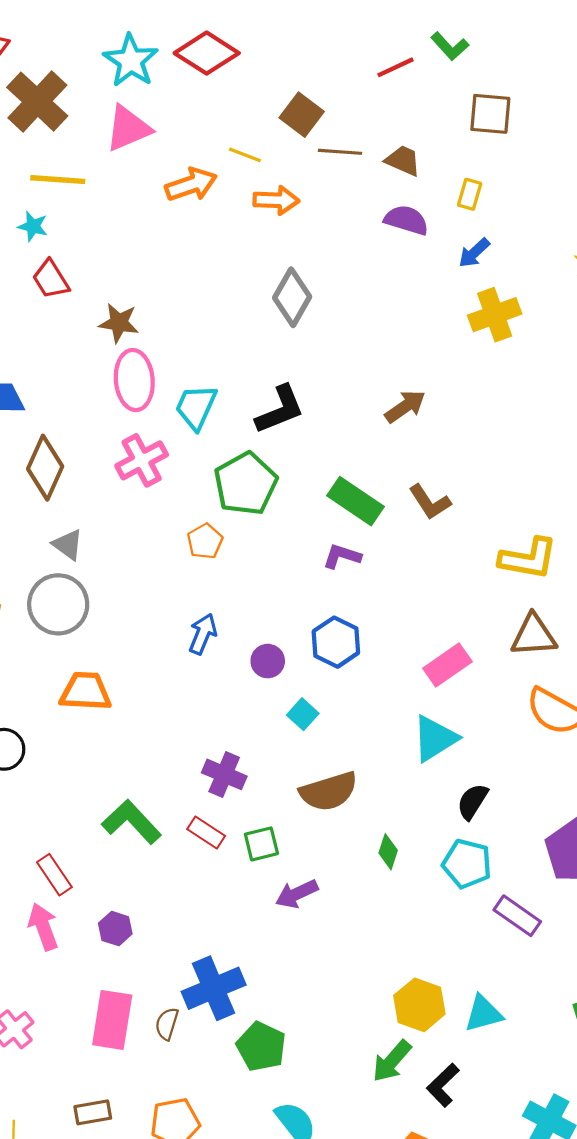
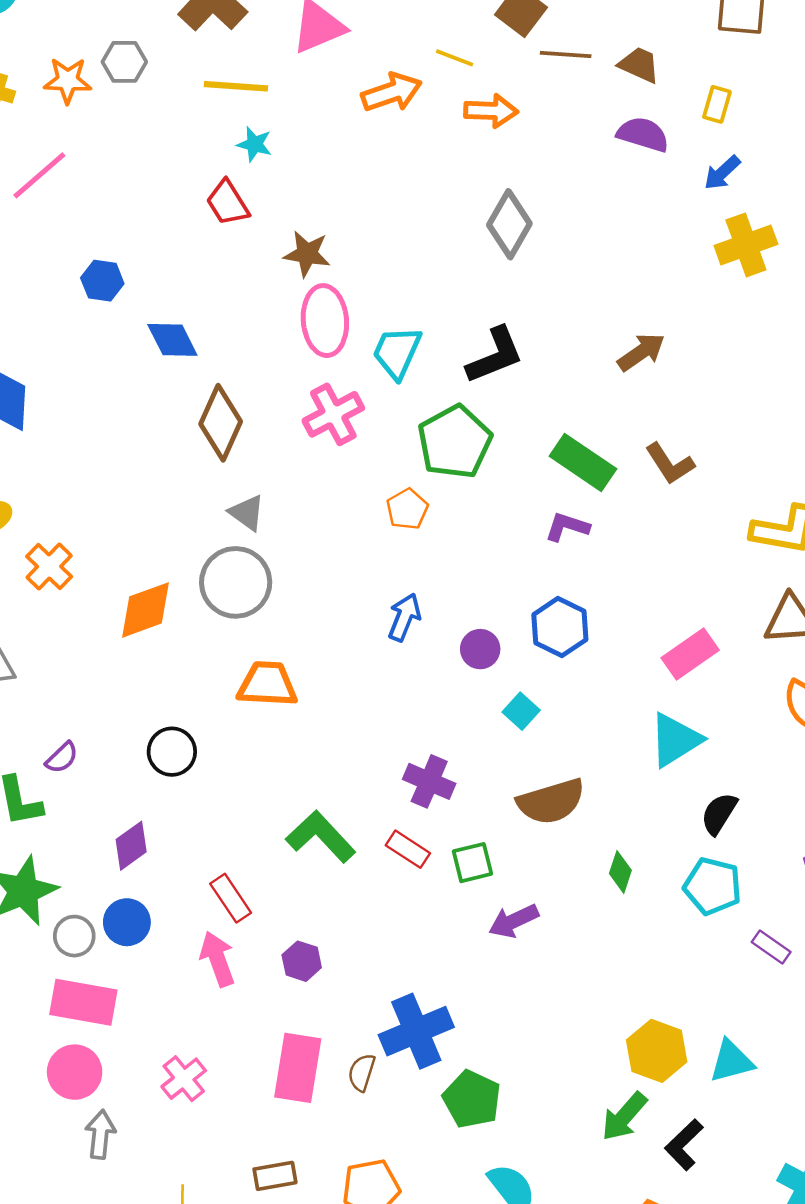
cyan star: (33, 226) -> (254, 144), moved
purple rectangle: (517, 916) -> (771, 947), size x0.7

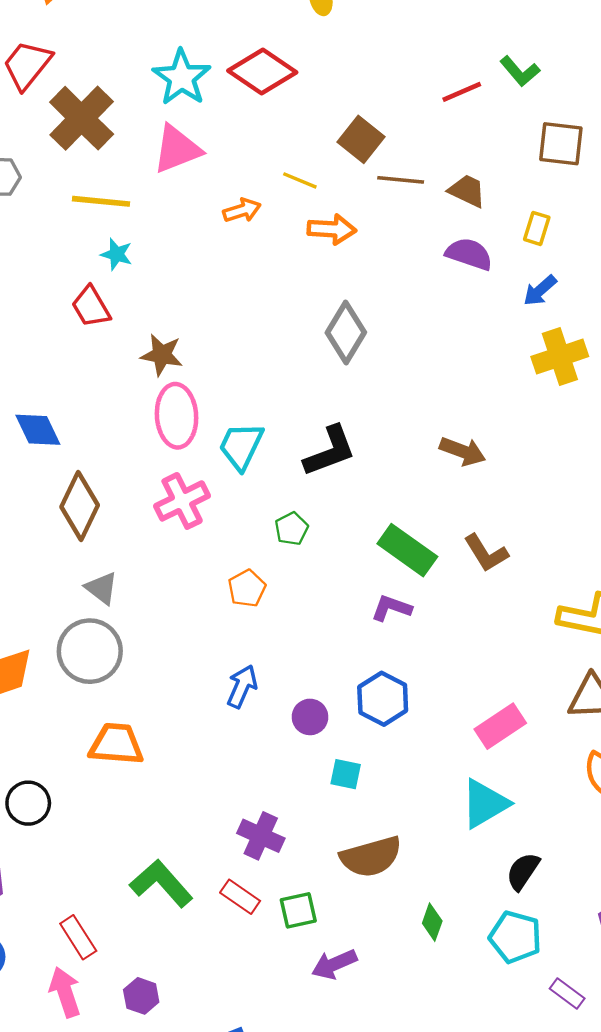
orange arrow: (392, 92) -> (242, 210), size x0.7
brown arrow: (641, 352) -> (463, 451), turned 54
green pentagon: (455, 442) -> (292, 529), size x0.5
cyan square: (521, 711) -> (346, 774), turned -32

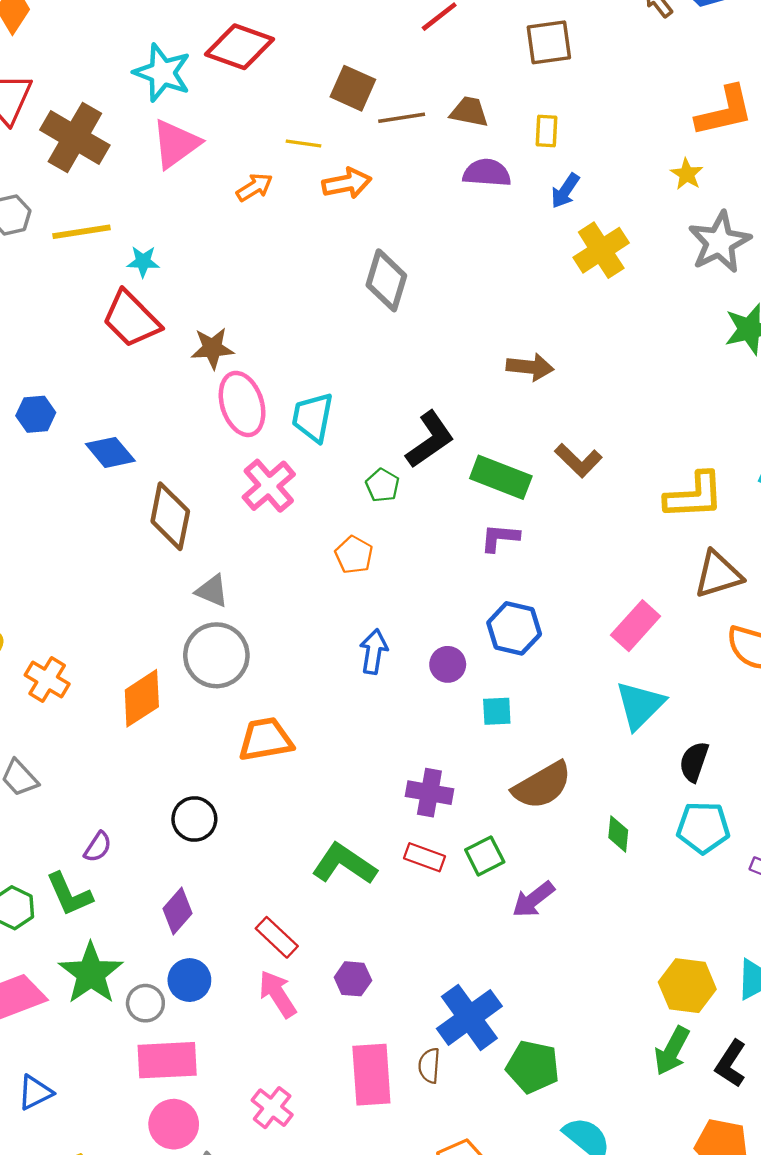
yellow line: (101, 201) -> (82, 232), moved
red trapezoid: (91, 307) -> (131, 319), size x1.4
black L-shape: (330, 451) -> (430, 440), moved

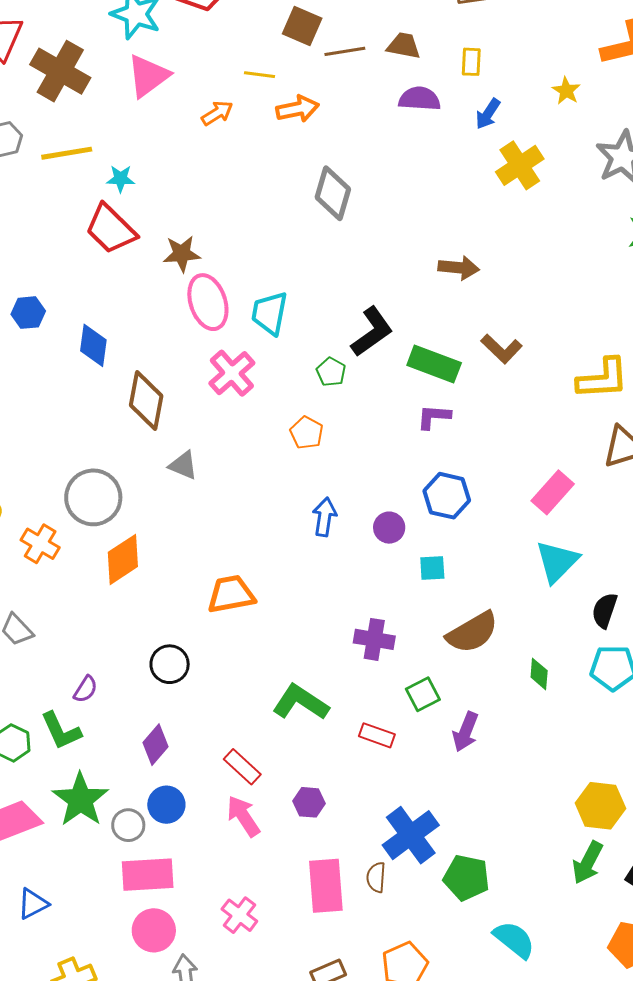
yellow star: (687, 174) -> (566, 91), moved
blue diamond: (110, 452) -> (93, 345), turned 48
gray circle: (216, 655) -> (93, 497), moved
red rectangle: (424, 857) -> (377, 735), moved
purple arrow: (533, 899) -> (466, 732), turned -30

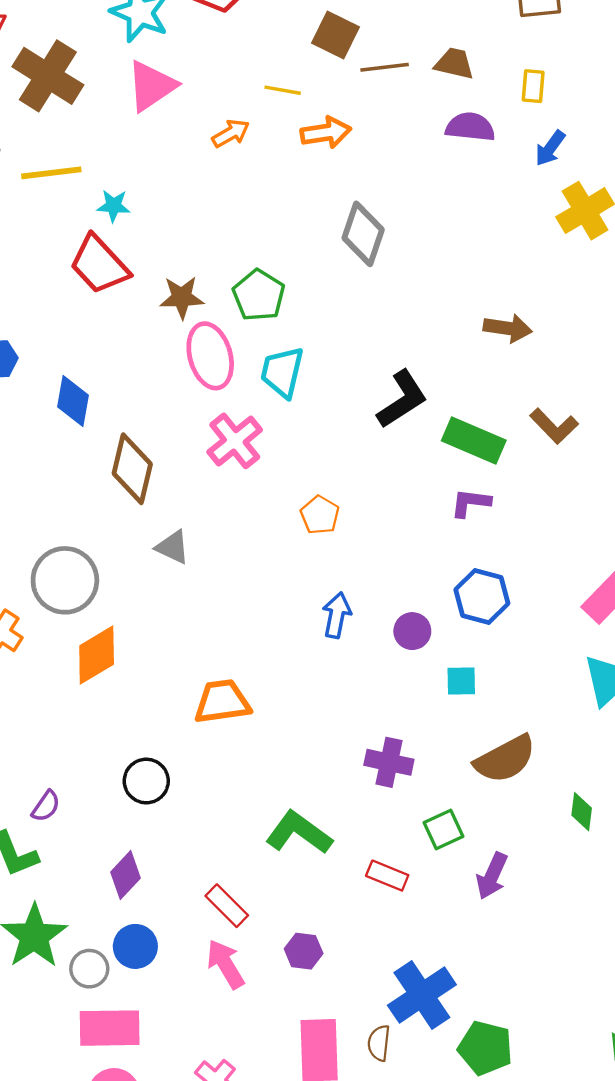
green pentagon: (331, 372) -> (259, 295), moved, size x1.5

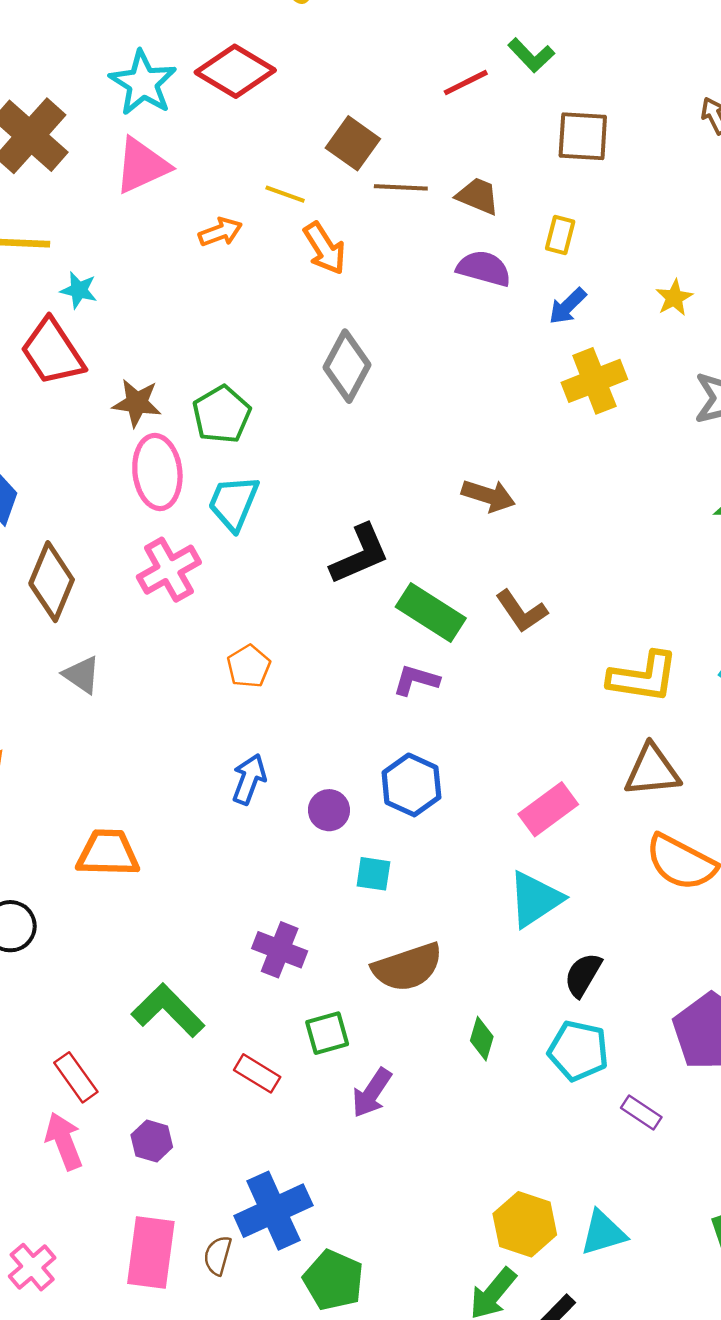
orange arrow: (326, 133) -> (325, 248), turned 57

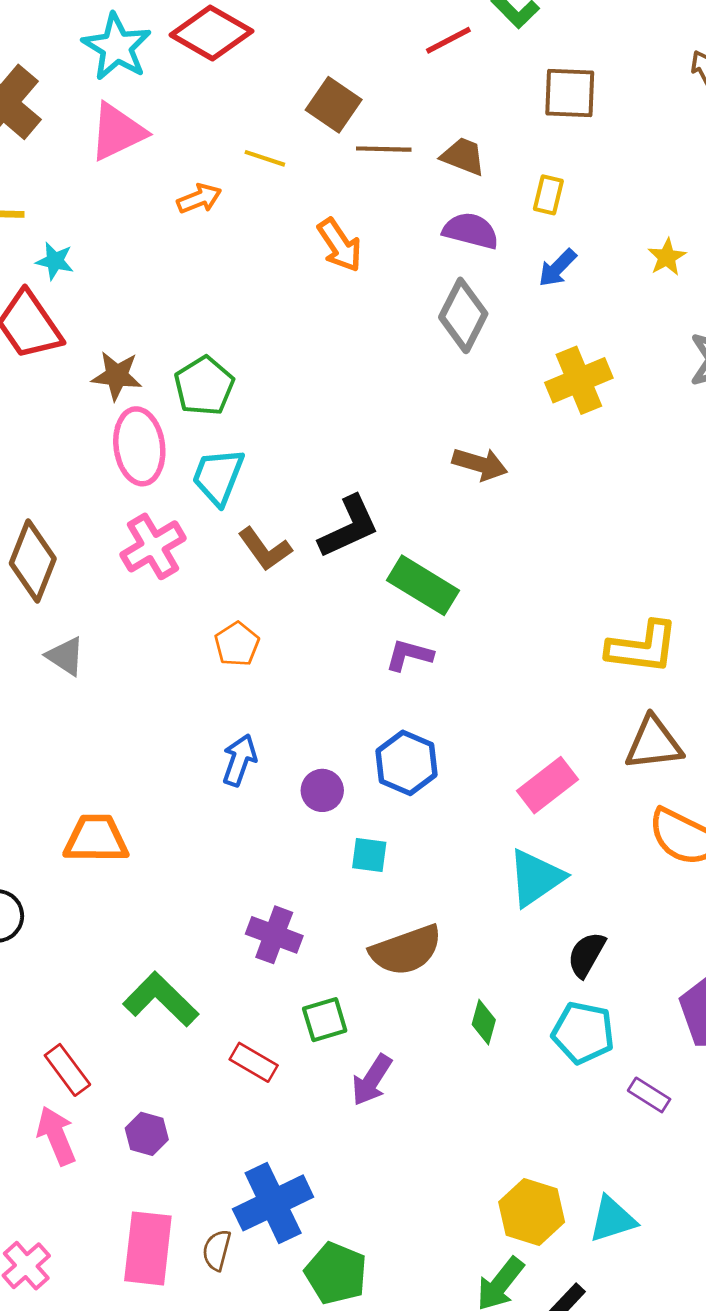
orange arrow: (325, 248) -> (340, 245), moved
gray diamond: (347, 366) -> (463, 315), moved
yellow cross: (594, 381) -> (579, 380), moved
brown L-shape: (521, 611) -> (265, 549), moved

